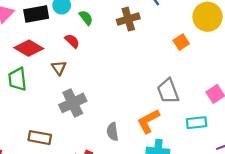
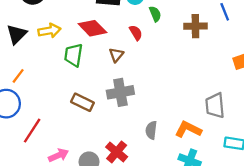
orange L-shape: (148, 121) -> (188, 129), turned 40
brown rectangle: (40, 138) -> (82, 102), moved

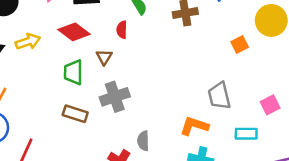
red semicircle: (136, 33) -> (122, 30), turned -140
green trapezoid: (73, 55) -> (73, 72), moved
gray semicircle: (151, 130) -> (143, 141), moved

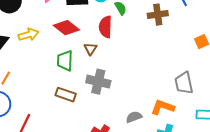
red semicircle: (122, 30) -> (105, 27), size x1.5
gray cross: (115, 97) -> (98, 82), turned 30
gray semicircle: (143, 141) -> (134, 117), moved, turned 70

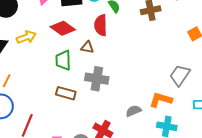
brown triangle: (90, 49) -> (87, 47), turned -48
gray trapezoid: (184, 83) -> (180, 75), turned 50

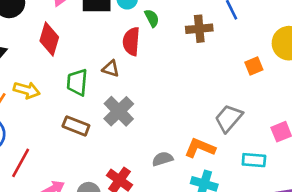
red diamond: (63, 28) -> (49, 39), moved, turned 65
yellow arrow: (26, 37) -> (27, 90), moved, turned 30
gray cross: (97, 79) -> (119, 111), turned 30

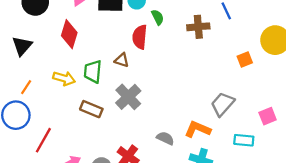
yellow arrow: (27, 90) -> (64, 78), moved
gray semicircle: (163, 159) -> (165, 138), turned 42

